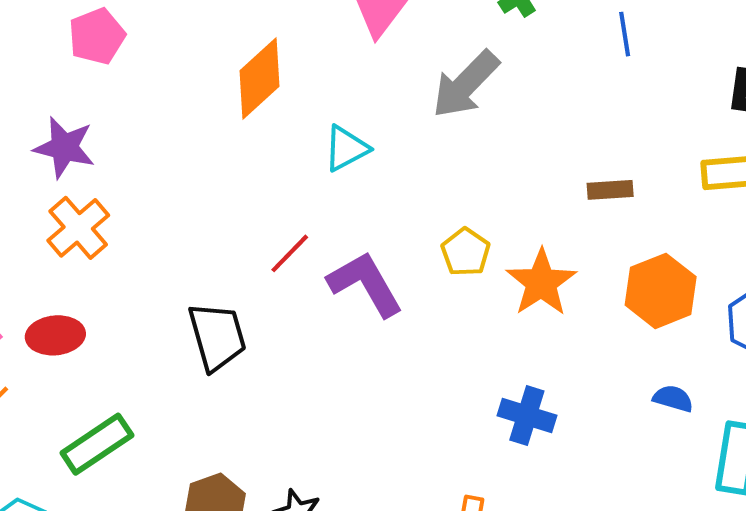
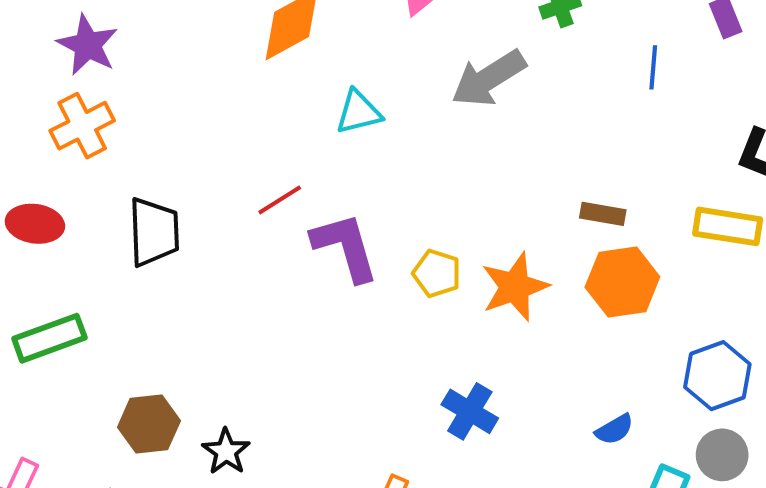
yellow pentagon: (466, 252) -> (437, 273), moved, turned -30
orange hexagon: (661, 291) -> (622, 282), moved
black trapezoid: (217, 336) -> (154, 232), moved
blue semicircle: (673, 399) -> (614, 429), turned 120

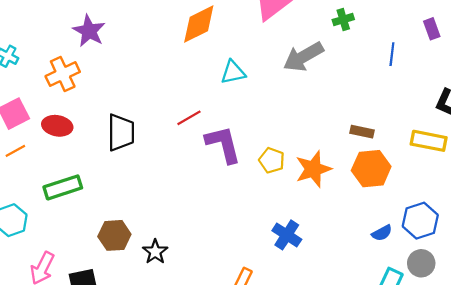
orange cross: (82, 126) -> (63, 74), moved
blue semicircle: (614, 429) -> (382, 233), moved

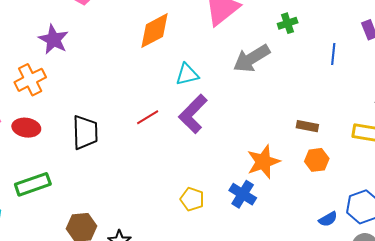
purple L-shape: (223, 144) -> (193, 114), moved, turned -120
yellow pentagon: (272, 160) -> (192, 199), moved
orange hexagon: (371, 169) -> (317, 160), size x0.7
blue cross: (287, 235) -> (243, 194), moved

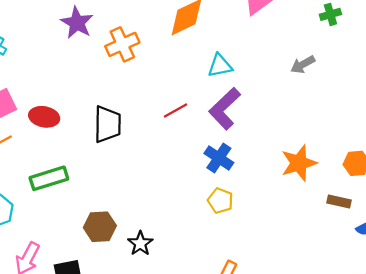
gray arrow: (252, 58) -> (303, 64), moved, size x0.6
orange cross: (30, 80) -> (122, 44), moved
brown rectangle: (307, 126) -> (339, 201), moved
blue cross: (243, 194) -> (219, 158), moved

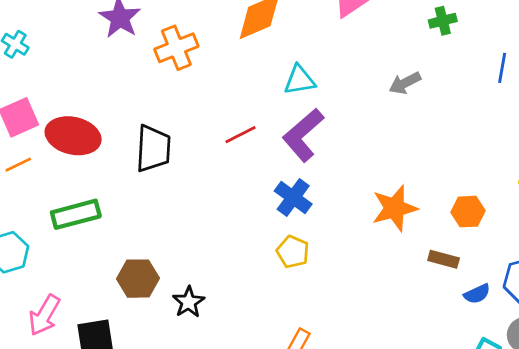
red ellipse: (44, 117) -> (73, 136), size x1.4

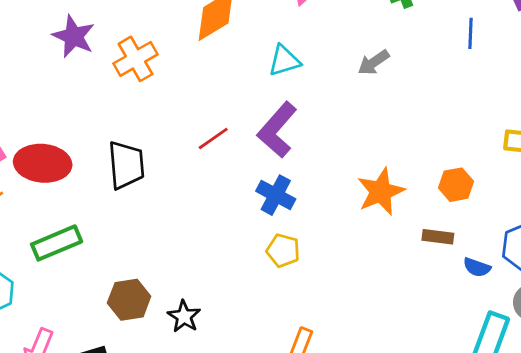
cyan triangle: (299, 80) -> (284, 61), moved
blue semicircle: (477, 294) -> (477, 267), turned 52

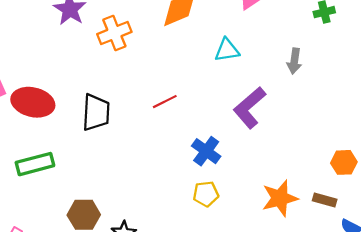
gray arrow: (374, 62) -> (294, 61), turned -55
purple L-shape: (277, 130) -> (249, 108), moved
orange star: (381, 192) -> (280, 198), moved
yellow pentagon: (283, 250) -> (206, 194), turned -30

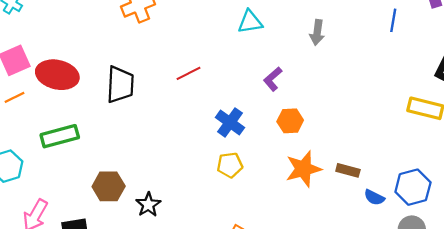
purple L-shape: (249, 108) -> (273, 79), size x0.6
orange hexagon: (344, 162) -> (290, 121), moved

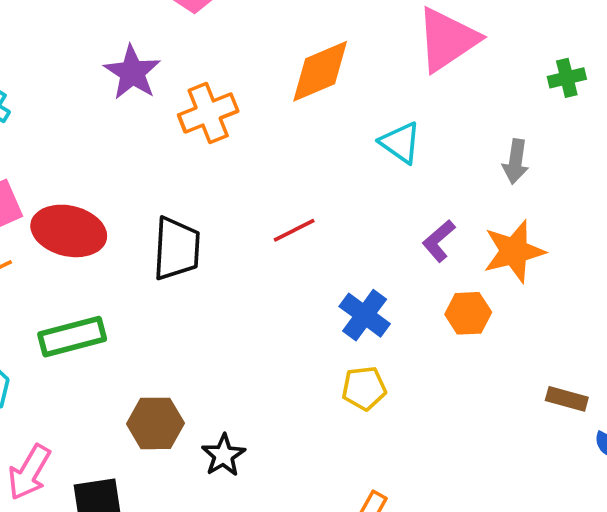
cyan triangle: (250, 22) -> (400, 143), turned 44
orange star: (303, 169) -> (514, 251), moved

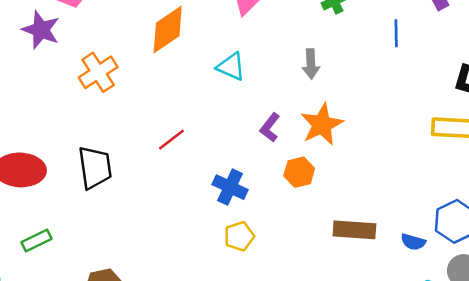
purple star: (132, 72) -> (41, 30), moved
green rectangle: (72, 337) -> (36, 240), size x0.7
brown rectangle: (567, 399) -> (354, 230), moved, size x1.5

